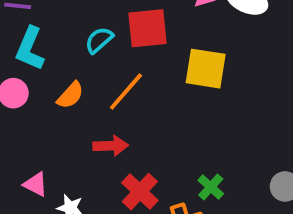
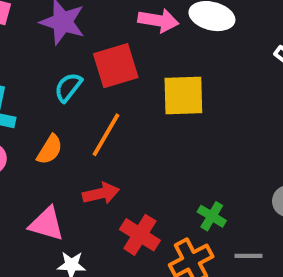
pink triangle: (36, 184) -> (47, 224), moved, size x1.4

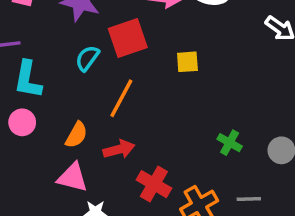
yellow square: (183, 96) -> (187, 62), size x0.6
orange semicircle: (50, 149) -> (76, 135), moved
green cross: (212, 216) -> (230, 143), moved

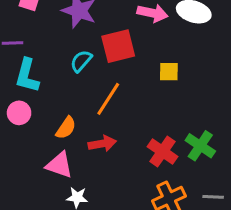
green cross: (230, 143) -> (200, 146), size x1.4
red cross: (154, 184) -> (162, 152), moved

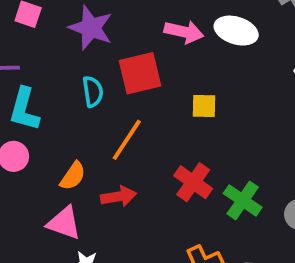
cyan semicircle: (81, 61) -> (93, 92), turned 130
red cross: (162, 152) -> (193, 182), moved

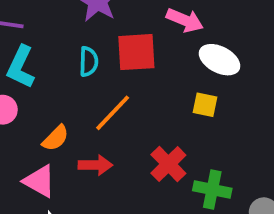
white ellipse: (236, 31) -> (220, 60), moved
yellow square: (204, 106) -> (205, 105), moved
green cross: (243, 200) -> (212, 190), turned -33

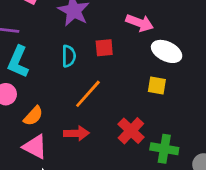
red square: (136, 52) -> (104, 48), size x0.6
orange semicircle: (56, 138) -> (33, 116), moved

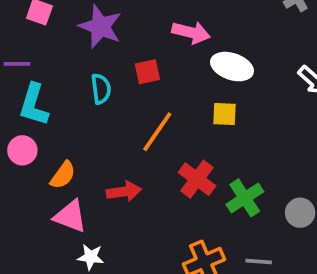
orange line: (88, 94) -> (157, 132), moved
green cross: (164, 149) -> (245, 198), turned -36

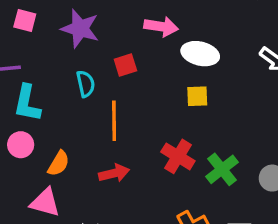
orange line: (157, 132) -> (114, 121), moved, turned -30
pink triangle: (70, 216) -> (45, 202), moved

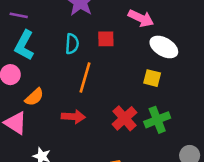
green cross: (222, 169) -> (157, 120), moved

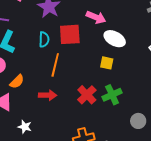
red square: (106, 39) -> (70, 34), size x1.6

